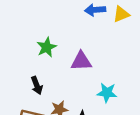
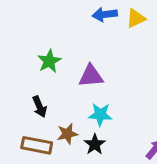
cyan star: (107, 93) -> (100, 115), moved

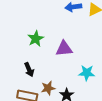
cyan star: (100, 115) -> (87, 73), moved

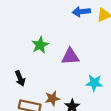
black arrow: (29, 70) -> (20, 78), moved

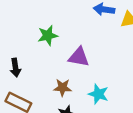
brown star: (52, 98) -> (63, 88), moved

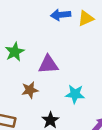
brown star: (63, 88) -> (30, 90), moved

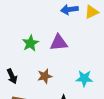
purple triangle: (48, 65) -> (59, 43), moved

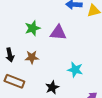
brown star: (45, 76) -> (32, 57), moved

